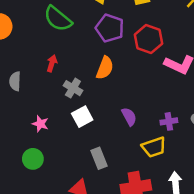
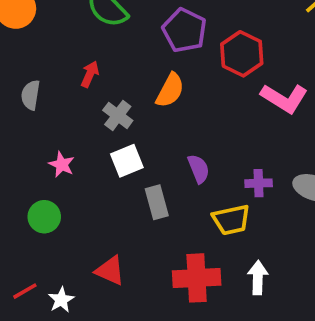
gray rectangle: (99, 158) -> (157, 202), moved

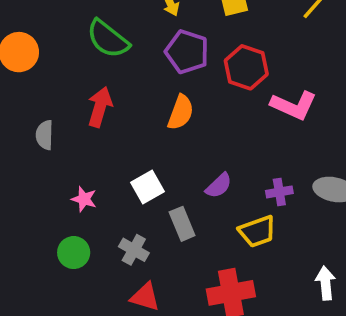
red arrow: (90, 74) -> (100, 107), size x1.5
gray cross: (118, 115) -> (134, 250), moved
purple semicircle: (199, 169) -> (219, 186), turned 76
white arrow: (258, 278) -> (326, 283), moved

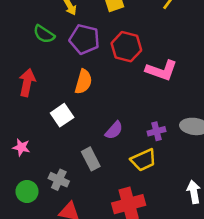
green semicircle: (108, 39) -> (44, 34), moved, size x0.7
white square: (147, 187) -> (62, 115), moved
green circle: (74, 253) -> (27, 191), moved

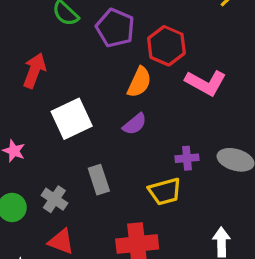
orange semicircle: (83, 82) -> (139, 82), moved
white square: (62, 115) -> (72, 119), size x1.4
purple semicircle: (114, 130) -> (135, 124), moved

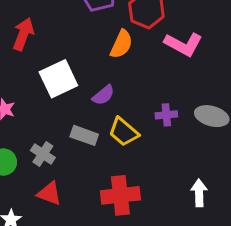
purple semicircle: (135, 124) -> (103, 95), moved
gray rectangle: (99, 180) -> (84, 135), turned -52
yellow trapezoid: (165, 191) -> (124, 132), moved, turned 56

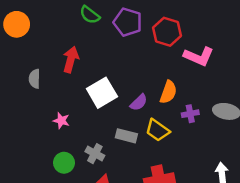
orange semicircle: (121, 44) -> (168, 92), moved

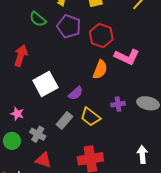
orange semicircle: (168, 92) -> (100, 70), moved
pink star: (61, 121) -> (17, 114), moved
gray rectangle: (126, 136) -> (64, 121), turned -66

